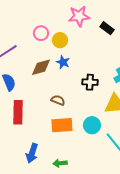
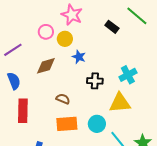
pink star: (79, 16) -> (72, 15), moved, turned 30
blue star: (63, 62) -> (79, 57), moved

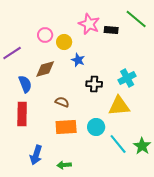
pink star: (72, 15) -> (89, 24), moved
black rectangle: (112, 27) -> (111, 30), turned -32
blue semicircle: (14, 81) -> (25, 84), moved

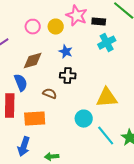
yellow circle: (64, 42) -> (56, 27), moved
cyan cross: (127, 78) -> (107, 43), moved
blue semicircle: (25, 84) -> (21, 83), moved
black cross: (94, 84) -> (68, 76), moved
orange rectangle: (66, 127) -> (35, 119), moved

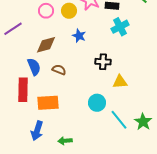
black cross: (68, 76) -> (103, 62), moved
brown semicircle: (50, 94) -> (59, 70), moved
yellow triangle: (107, 98) -> (120, 82), size x0.7

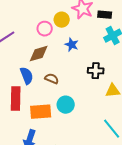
pink circle: (46, 11) -> (45, 29), moved
cyan circle: (97, 103) -> (66, 105), moved

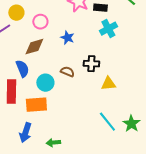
yellow circle: (62, 20) -> (16, 13), moved
brown semicircle: (52, 79) -> (67, 72), moved
cyan circle: (66, 105) -> (45, 83), moved

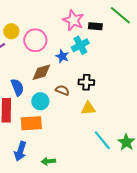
pink circle: (40, 22) -> (35, 40), size x1.5
cyan cross: (108, 29) -> (80, 45), moved
brown diamond: (34, 47) -> (41, 72), moved
yellow triangle: (108, 84) -> (88, 108), moved

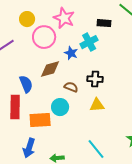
pink star: (73, 20) -> (64, 18), moved
yellow circle: (11, 31) -> (27, 19), moved
cyan circle: (40, 101) -> (60, 107), moved
cyan line: (102, 140) -> (96, 149), moved

